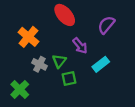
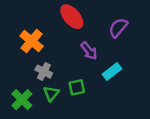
green triangle: (59, 61) -> (51, 93), moved

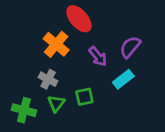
purple semicircle: (118, 28) -> (130, 47), moved
orange cross: (32, 41) -> (56, 44), moved
green cross: (22, 100) -> (24, 110), turned -30

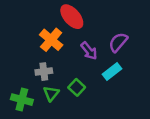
gray cross: (48, 79) -> (44, 72), turned -35
green square: (84, 97) -> (77, 87), turned -35

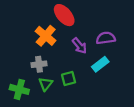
purple semicircle: (118, 42) -> (106, 38), turned 42
green square: (77, 87) -> (69, 78), turned 32

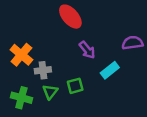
orange cross: (46, 36) -> (21, 55), moved
purple semicircle: (106, 38) -> (132, 43), moved

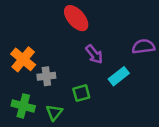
green triangle: (50, 92) -> (54, 112), moved

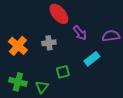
purple arrow: (94, 54) -> (80, 33), moved
gray cross: (46, 76) -> (49, 43), moved

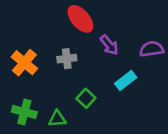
green square: (63, 72) -> (86, 98), turned -32
green triangle: (42, 87) -> (57, 119), turned 48

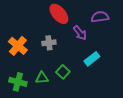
purple semicircle: (152, 49) -> (100, 17), moved
green triangle: (57, 119) -> (42, 78), moved

